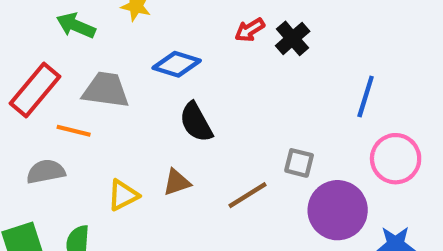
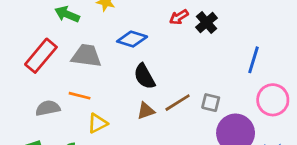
orange line: (74, 131) -> (80, 96), moved
brown triangle: (177, 182) -> (146, 111), moved
brown line: (247, 195) -> (178, 103), moved

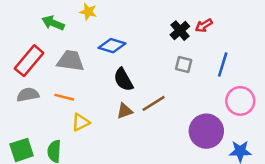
red arrow: (179, 17) -> (204, 26), moved
gray square: (211, 103) -> (184, 64), moved
gray semicircle: (48, 108) -> (28, 95), moved

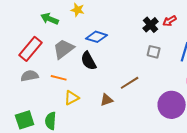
gray trapezoid: (71, 61) -> (64, 49), turned -45
black semicircle: (123, 80) -> (89, 61), moved
brown triangle: (125, 111) -> (107, 100), moved

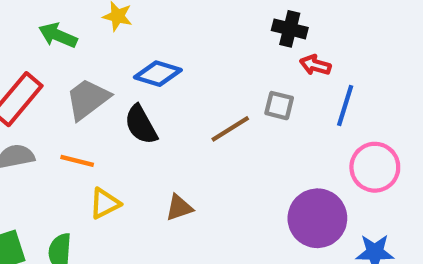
red arrow: (170, 21) -> (315, 65), moved, turned 48
black cross: (151, 25) -> (290, 29), moved, turned -35
brown line: (130, 83) -> (230, 129), moved

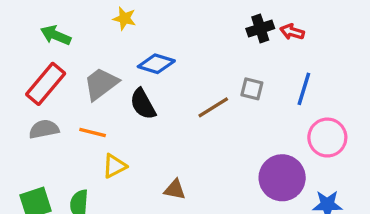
black cross: (290, 29) -> (260, 29), turned -32
green arrow: (58, 35) -> (56, 35), moved
red arrow: (315, 65) -> (292, 32), moved
brown triangle: (179, 208) -> (175, 190), moved, turned 30

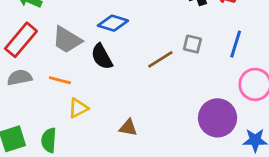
gray trapezoid: (101, 84) -> (67, 40), turned -112

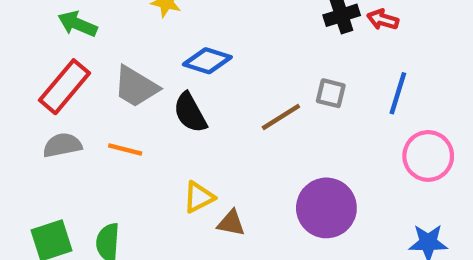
yellow triangle: (78, 108) -> (199, 197), moved
purple circle: (217, 118) -> (326, 208), moved

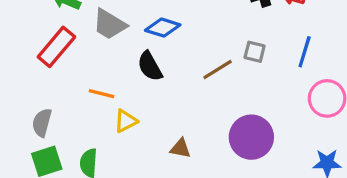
gray trapezoid: (136, 87) -> (110, 24), moved
gray semicircle: (62, 145) -> (42, 123), moved, turned -64
yellow triangle: (199, 197) -> (126, 121), moved

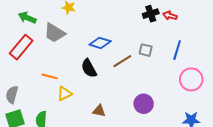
blue diamond: (163, 28) -> (100, 43), moved
black semicircle: (150, 66) -> (89, 68), moved
purple circle: (251, 137) -> (144, 104), size x0.7

